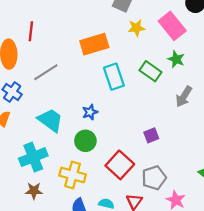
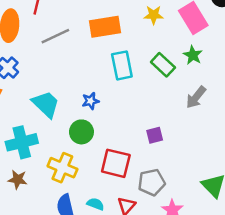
gray line: (46, 72) -> (55, 36), moved
red square: (120, 165) -> (116, 163), turned -36

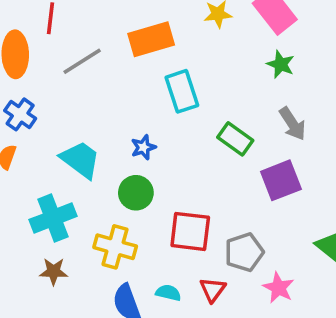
green rectangle: (163, 65) -> (235, 139), moved
gray arrow: (196, 97) -> (293, 124), turned -65
purple square: (155, 135) -> (281, 180), moved, size x1.6

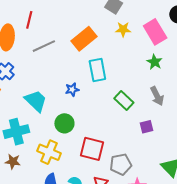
orange rectangle: (151, 39) -> (84, 39), turned -30
blue star: (143, 147) -> (72, 90), moved
purple square: (281, 180) -> (146, 127), size x0.6

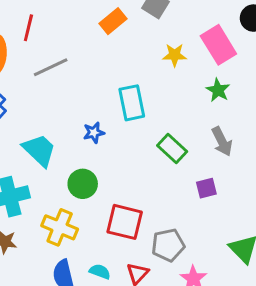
yellow star: (123, 29) -> (175, 55), moved
orange rectangle: (84, 39) -> (113, 21), moved, size x0.7

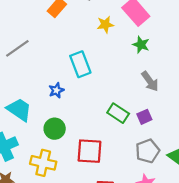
green rectangle: (172, 149) -> (118, 113), moved
gray pentagon: (168, 245) -> (148, 151), moved

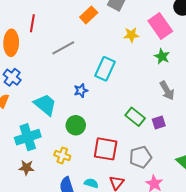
gray line: (17, 48) -> (63, 48), moved
cyan rectangle: (80, 64) -> (105, 69), turned 40
gray pentagon: (148, 151) -> (140, 157), moved
yellow cross: (43, 163) -> (62, 155), size x0.7

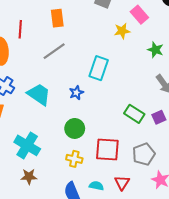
orange rectangle: (89, 15) -> (57, 18), moved, turned -48
pink rectangle: (160, 26) -> (139, 15), moved, size x0.7
cyan trapezoid: (45, 105) -> (39, 94), moved
cyan cross: (28, 137) -> (27, 145), turned -35
yellow cross: (62, 155) -> (74, 159), moved

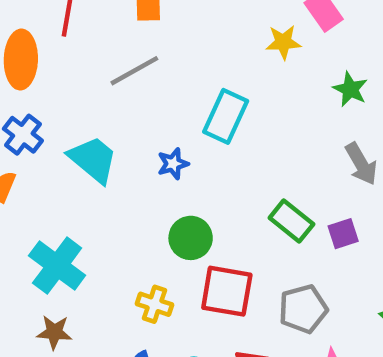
green circle: (75, 128) -> (191, 238), moved

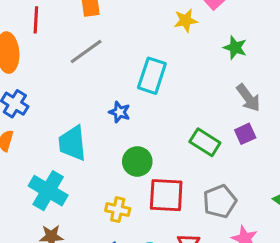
cyan trapezoid: (93, 159) -> (72, 143), moved, turned -129
blue star: (173, 164) -> (120, 112), turned -30
purple square: (343, 234) -> (245, 134), moved

